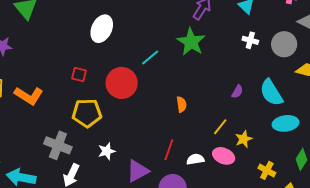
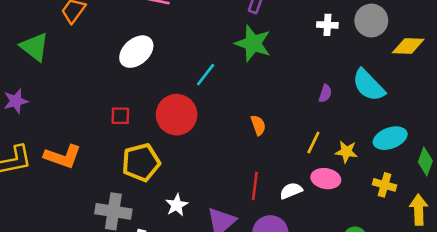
white ellipse: (102, 29) -> (136, 52), turned 36
cyan ellipse: (286, 123) -> (390, 138), moved
yellow star: (244, 139) -> (346, 152), turned -30

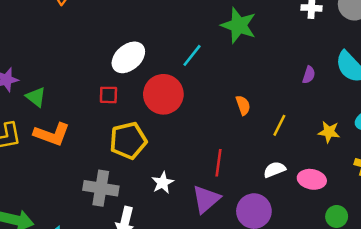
green triangle: (35, 47) -> (36, 97), moved, size x0.7
white ellipse: (136, 52) -> (128, 57), moved
yellow line: (313, 143) -> (279, 125), moved
pink ellipse: (326, 179) -> (312, 179), moved
red line: (255, 186) -> (218, 163), moved

